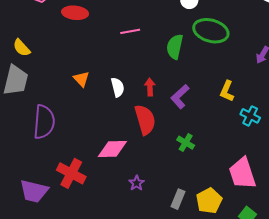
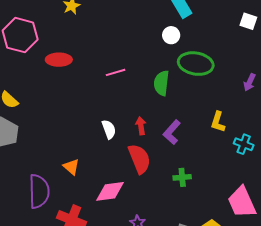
orange triangle: (81, 79) -> (71, 167), moved
purple semicircle: (44, 122) -> (39, 191), moved
green cross: (186, 143) -> (182, 177), turned -30

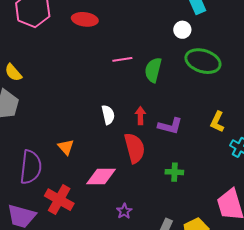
red ellipse: (59, 60) -> (85, 19), moved
green semicircle: (161, 83) -> (153, 70), moved
purple L-shape: (172, 132) -> (170, 126), turned -125

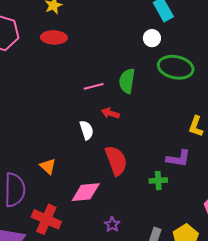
pink line: (122, 59) -> (94, 86), moved
red arrow: (140, 116) -> (110, 113), moved, turned -66
purple L-shape: (170, 126) -> (178, 158), moved

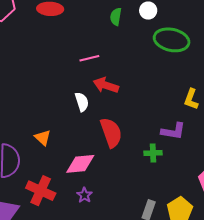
green semicircle: (127, 81) -> (116, 17), moved, size x0.7
red arrow: (110, 113) -> (106, 85), size x1.4
purple star: (112, 224) -> (84, 195), moved

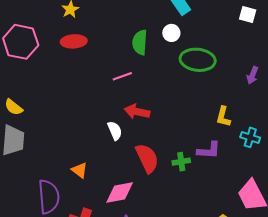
green semicircle: (116, 17) -> (140, 42), size x1.4
pink line: (89, 58) -> (122, 76), moved
green cross: (153, 153) -> (181, 162), moved

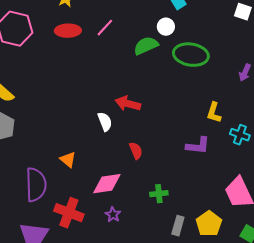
green semicircle: (140, 42) -> (146, 46), moved, turned 60
pink line: (122, 76) -> (105, 28), moved, turned -30
red semicircle: (147, 158) -> (136, 151), size x0.6
green cross: (181, 162) -> (159, 194), moved

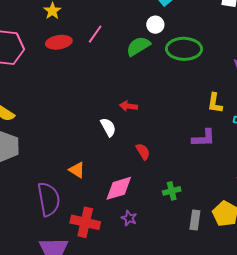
red arrow: (128, 104) -> (128, 106), size x0.7

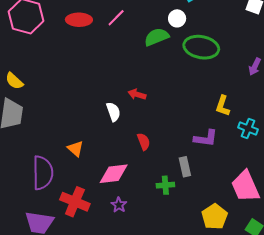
gray rectangle: (195, 220) -> (185, 167), moved, turned -30

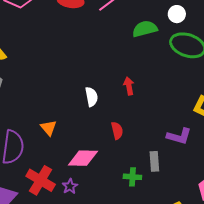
white circle: (177, 18) -> (177, 14), moved
red arrow: (137, 94) -> (129, 86), moved, turned 54
purple star: (119, 205) -> (70, 186), moved

